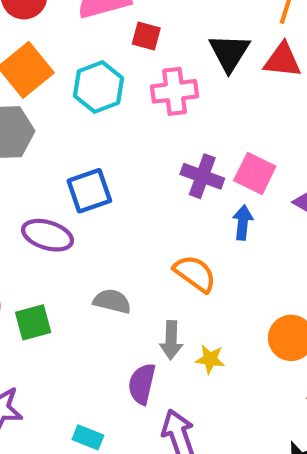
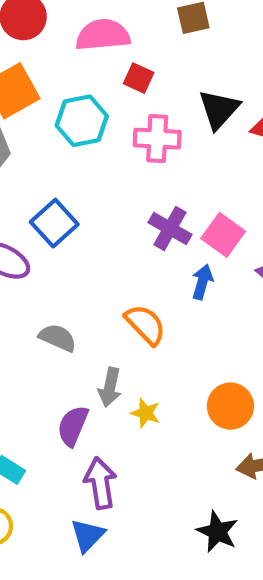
blue square: (89, 191) -> (54, 223), turned -33

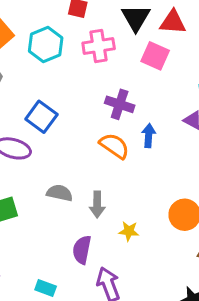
pink square: (223, 235) -> (155, 56), moved
orange semicircle: (145, 325) -> (114, 146), moved
gray arrow: (110, 387) -> (97, 204), moved

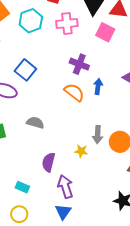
gray arrow: (97, 204) -> (98, 135), moved

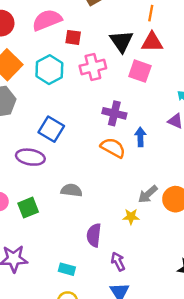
gray arrow: (98, 135) -> (148, 194), turned 54
purple arrow: (65, 187) -> (118, 262), size x0.7

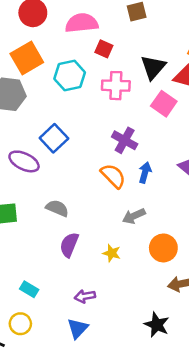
gray arrow: (148, 194) -> (134, 216), moved
purple semicircle: (94, 235) -> (69, 245), moved
purple arrow: (118, 262) -> (85, 296), turned -90

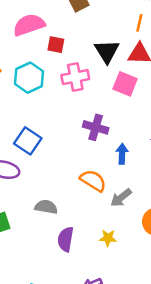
orange semicircle: (113, 176) -> (93, 181), moved

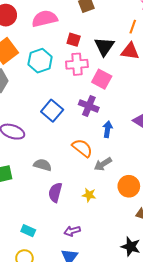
red square: (56, 45) -> (74, 40), moved
pink square: (125, 84) -> (102, 79), moved
blue square: (28, 141) -> (52, 111), moved

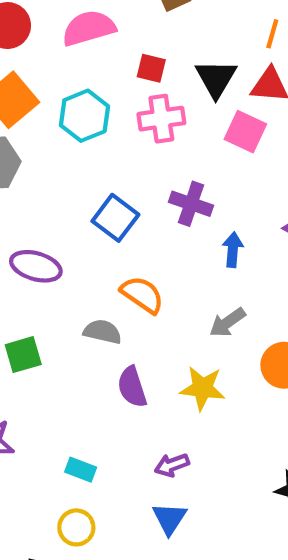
pink square: (102, 79) -> (245, 132), moved
orange semicircle: (82, 148) -> (142, 295), moved
purple semicircle: (55, 192) -> (132, 387), turned -30
yellow star: (89, 195) -> (202, 388), size x1.5

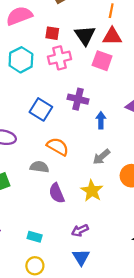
yellow star: (202, 388) -> (92, 191), turned 30

